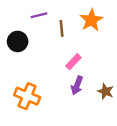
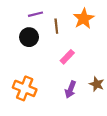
black circle: (18, 41) -> (29, 37), moved
purple arrow: (77, 85) -> (71, 90), moved

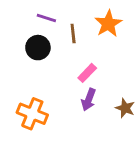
purple line: (36, 14) -> (46, 18), turned 32
purple arrow: (71, 90) -> (89, 100), moved

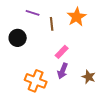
black circle: (38, 48) -> (18, 38), moved
orange cross: (32, 114) -> (36, 81), moved

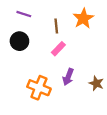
purple line: (33, 13) -> (24, 14), moved
pink rectangle: (62, 52) -> (58, 49), moved

